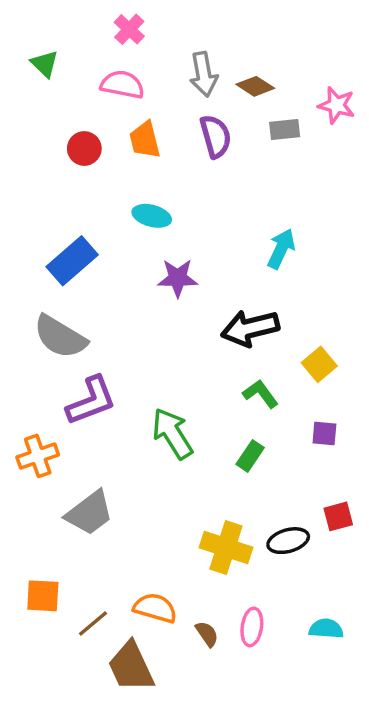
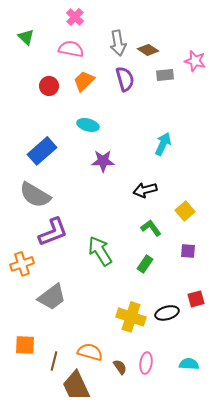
orange trapezoid: (145, 140) -> (84, 81), turned 60
black arrow: (250, 328) -> (145, 190), size x0.7
brown line: (93, 623) -> (54, 361), turned -36

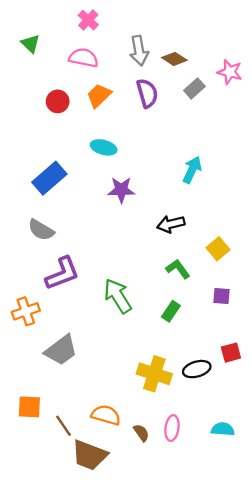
gray rectangle: (165, 75) -> (194, 88), turned -36
gray semicircle: (35, 195) -> (41, 230), size x0.7
brown line: (54, 361) -> (64, 426), turned -48
brown trapezoid: (76, 386) -> (89, 455), turned -44

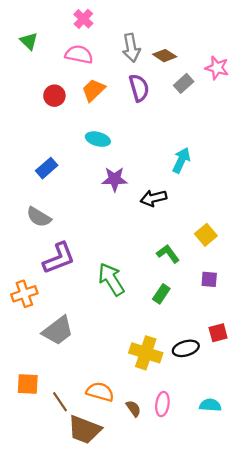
blue rectangle: (49, 178) -> (47, 168), size x0.7
black arrow: (171, 224) -> (154, 198), moved

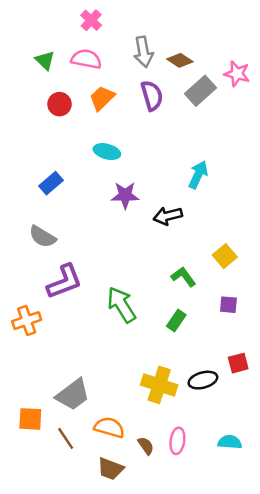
green triangle: (29, 41) -> (45, 60), moved
gray rectangle: (184, 83) -> (201, 91), size x1.4
gray trapezoid: (58, 331) -> (73, 395), moved
brown trapezoid: (84, 430) -> (111, 469), moved, size x0.7

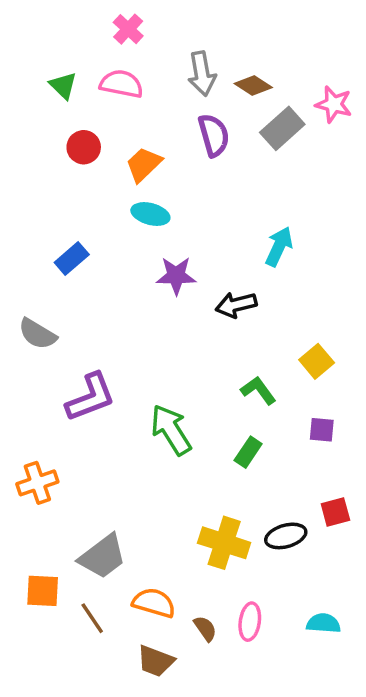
orange trapezoid: (102, 98) -> (144, 164), moved
gray semicircle: (42, 237) -> (37, 334), moved
orange cross: (27, 321) -> (37, 483), moved

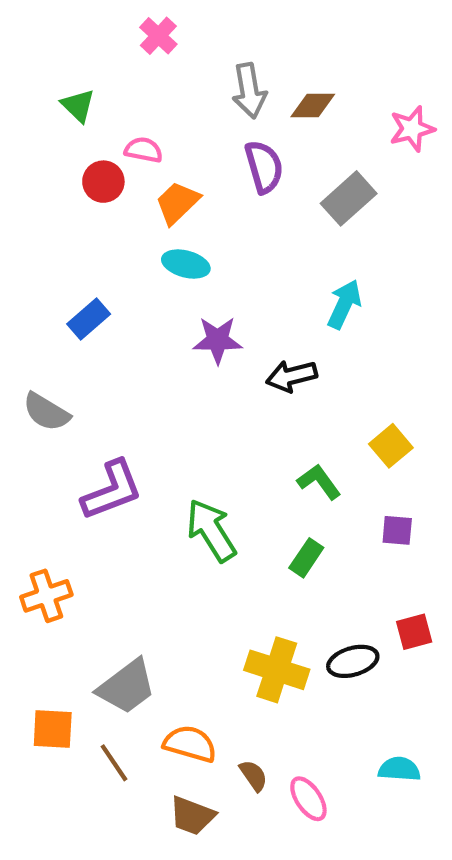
pink semicircle: (121, 84) -> (144, 150), moved, size x0.7
brown diamond: (253, 86) -> (313, 105), turned -33
pink star: (334, 104) -> (412, 129), turned -30
gray rectangle: (282, 128) -> (349, 198), moved
pink ellipse: (250, 622) -> (308, 799), moved, turned -42

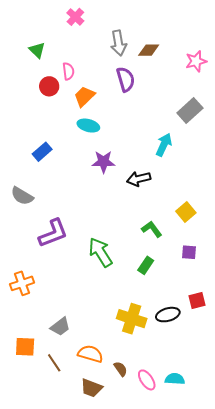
pink semicircle: (144, 150) -> (68, 71), turned 72
gray rectangle: (349, 198) -> (190, 110), moved
gray trapezoid: (127, 687) -> (60, 327), size x0.7
cyan semicircle: (399, 769) -> (175, 379), moved

